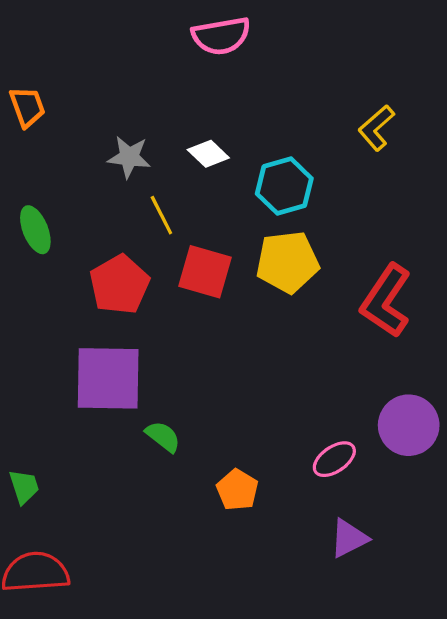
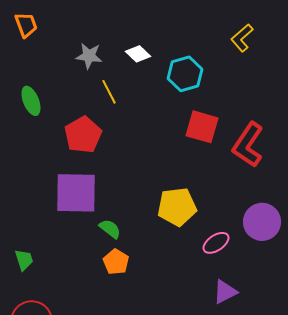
yellow pentagon: (287, 262) -> (177, 207), moved
red square: (205, 272) -> (202, 127), moved
orange pentagon: (237, 490) -> (116, 262), moved

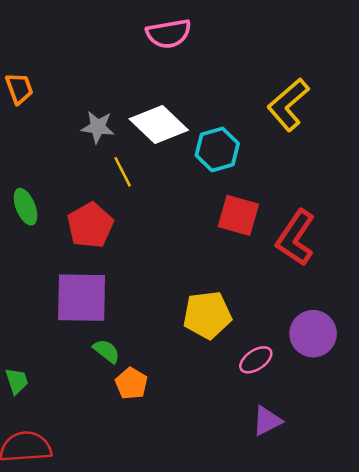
yellow L-shape: (242, 38) -> (288, 105), size x1.5
white diamond: (138, 54) -> (159, 124), size x1.8
green ellipse: (31, 101) -> (26, 207), moved
green semicircle: (110, 229) -> (106, 351), moved

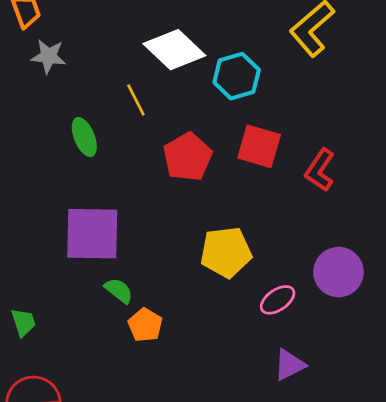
gray star: (98, 127) -> (49, 56), moved
green ellipse: (26, 207) -> (84, 137), moved
red pentagon: (90, 225) -> (188, 157), moved
red L-shape: (296, 238) -> (320, 170), size x0.7

